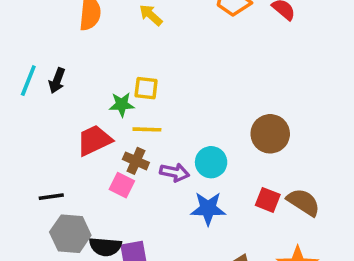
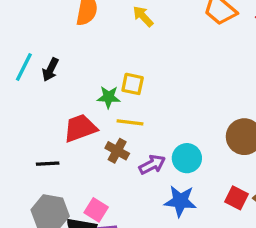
purple arrow: (175, 172) -> (152, 165), turned -44
pink square: (122, 185) -> (96, 210), moved
black line: (51, 197) -> (48, 164), moved

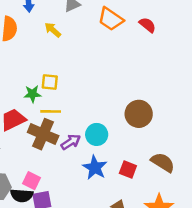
brown cross: (117, 151) -> (43, 134), size x1.6
red square: (236, 198) -> (128, 169), moved
blue star: (180, 201) -> (95, 168), turned 30

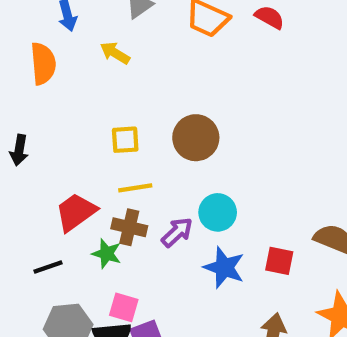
green star: (32, 94) -> (107, 254), moved, turned 30
brown circle: (139, 114) -> (196, 138), moved
brown cross: (43, 134) -> (129, 227), size x0.7

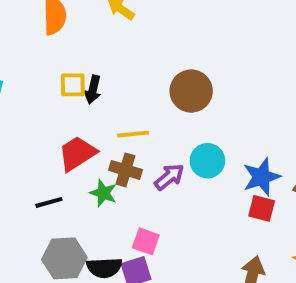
yellow square: (125, 140) -> (73, 85), moved
black arrow: (19, 150) -> (93, 90), moved
blue star: (224, 267) -> (262, 177), moved, turned 30
pink square: (124, 307) -> (146, 241), moved

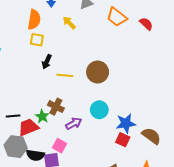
yellow square: (73, 85) -> (37, 40), moved
yellow line: (133, 134) -> (65, 75), moved
red trapezoid: (77, 153) -> (28, 127), moved
purple arrow: (169, 177) -> (74, 123), moved

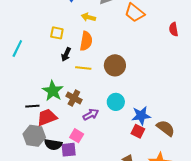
orange semicircle: (34, 20) -> (86, 41), moved
yellow arrow: (69, 23) -> (88, 17), turned -32
red semicircle: (146, 24) -> (174, 29), moved, turned -144
green star: (42, 116) -> (53, 91), moved, size x1.5

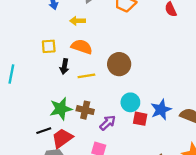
orange semicircle: (86, 41) -> (82, 47), turned -66
green star: (53, 91) -> (61, 109), turned -30
red square: (138, 131) -> (140, 119), moved

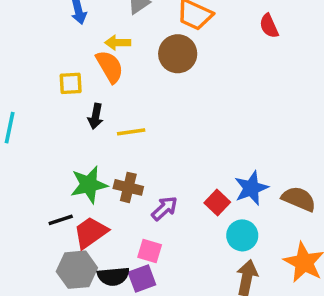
orange semicircle: (82, 47) -> (110, 67), moved, turned 40
brown circle: (119, 64) -> (178, 54), moved
cyan circle: (130, 102) -> (242, 235), moved
red square: (140, 119) -> (217, 203), turned 32

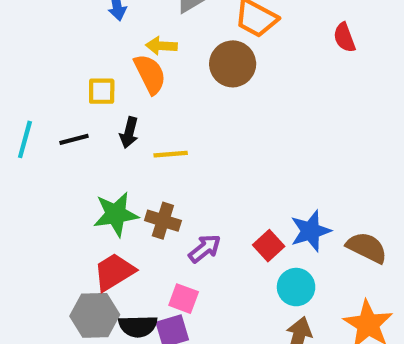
black line: (61, 220) -> (74, 139), moved

